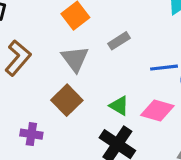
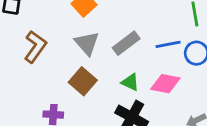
gray rectangle: (119, 41) -> (126, 43), moved, size x1.4

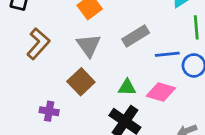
gray rectangle: (126, 43) -> (136, 36), moved
green triangle: (130, 82) -> (127, 87), turned -30

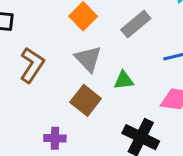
gray rectangle: (136, 36) -> (136, 24), moved
green triangle: (127, 87) -> (124, 80), moved

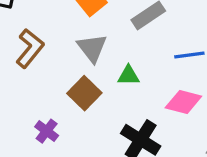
purple cross: (55, 138) -> (47, 131), turned 30

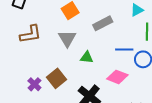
brown L-shape: (30, 48) -> (30, 34), turned 35
brown square: (84, 93) -> (57, 78), moved

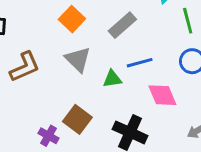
blue line: (124, 50) -> (140, 63), moved
pink diamond: (117, 77) -> (162, 95), turned 60

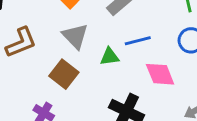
brown square: (77, 119) -> (64, 74), moved

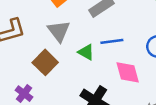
green triangle: (110, 57) -> (86, 52), turned 30

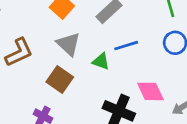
pink diamond: (128, 72) -> (150, 91), moved

